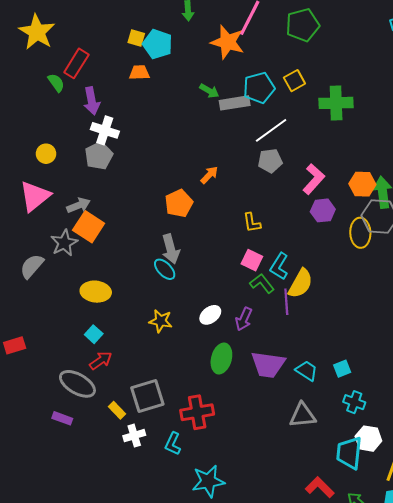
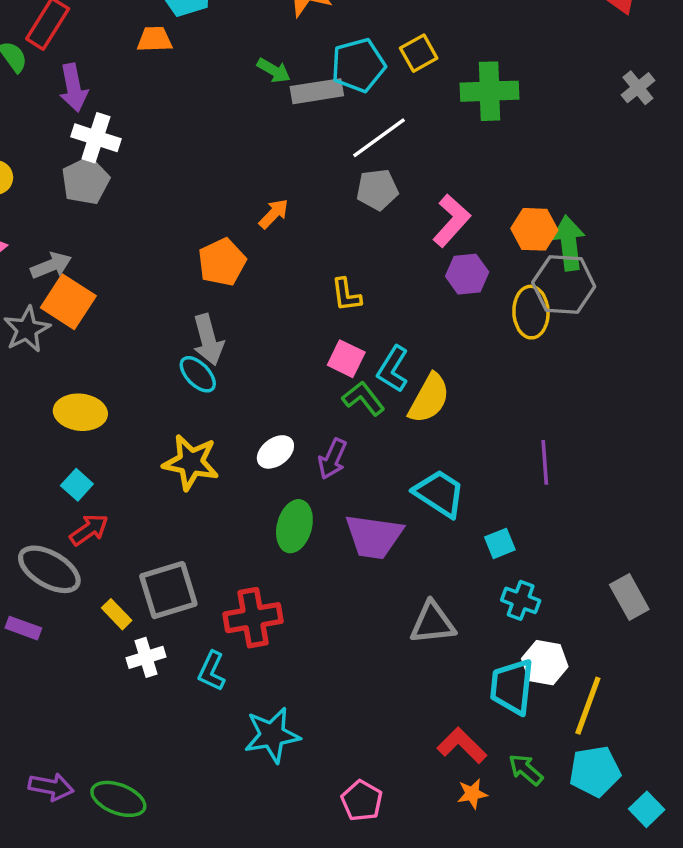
purple line: (286, 302) -> (545, 462), moved
yellow star: (161, 321) -> (191, 462), size x1.4
cyan trapezoid: (307, 371) -> (439, 493), moved, size x1.4

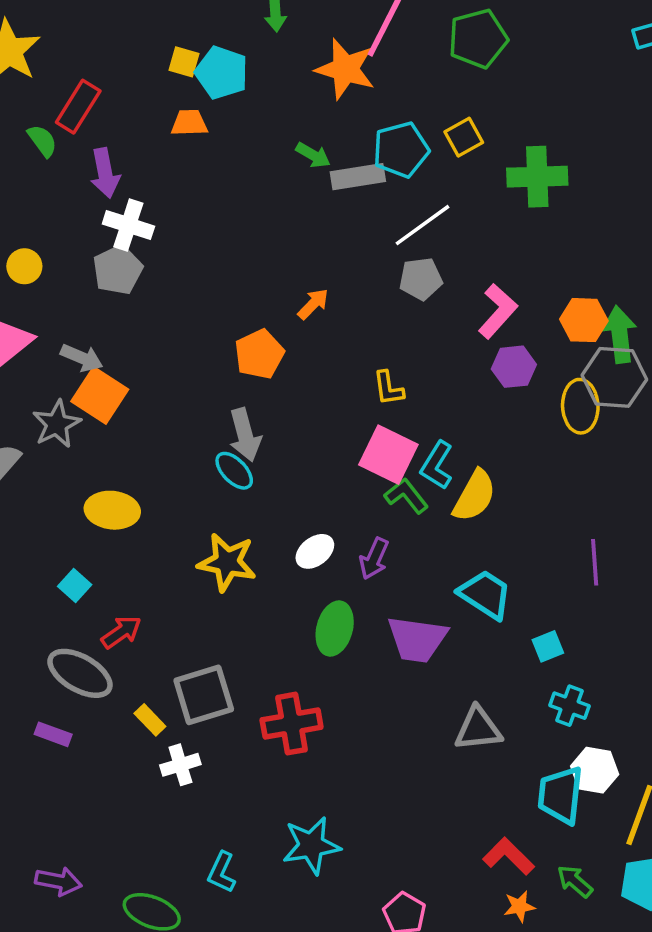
gray arrow: (51, 266) -> (82, 358), turned 45
pink square: (346, 359) -> (388, 455), size x1.5
cyan square: (77, 485) -> (75, 585), moved
cyan L-shape: (212, 671) -> (222, 872), moved
purple arrow: (51, 787) -> (58, 881), moved

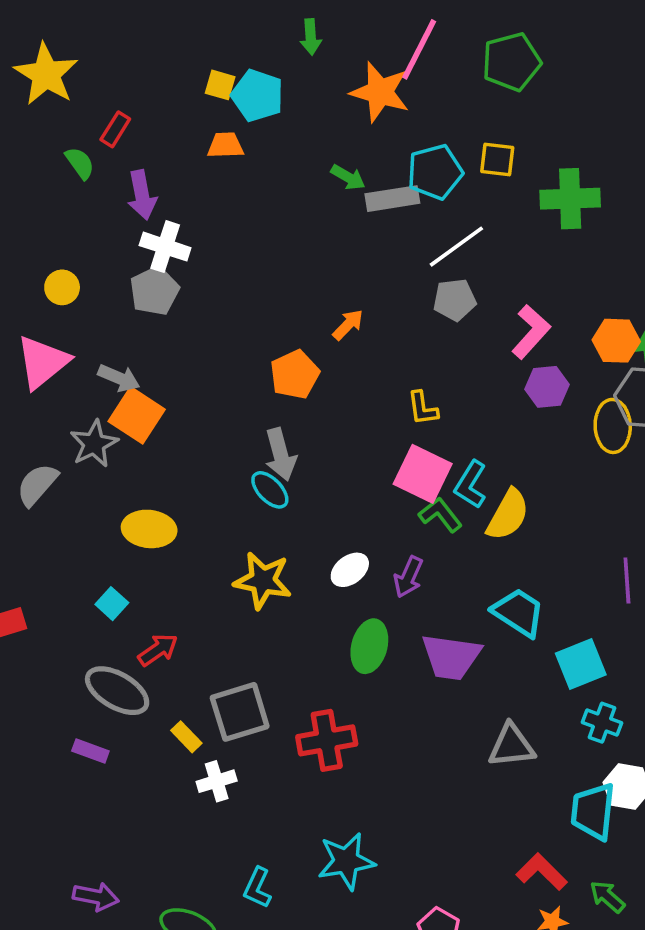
red rectangle: (78, 107) -> (115, 129), size x0.7
yellow square: (464, 137) -> (497, 159), turned 36
cyan square: (548, 646) -> (581, 664), size x1.6

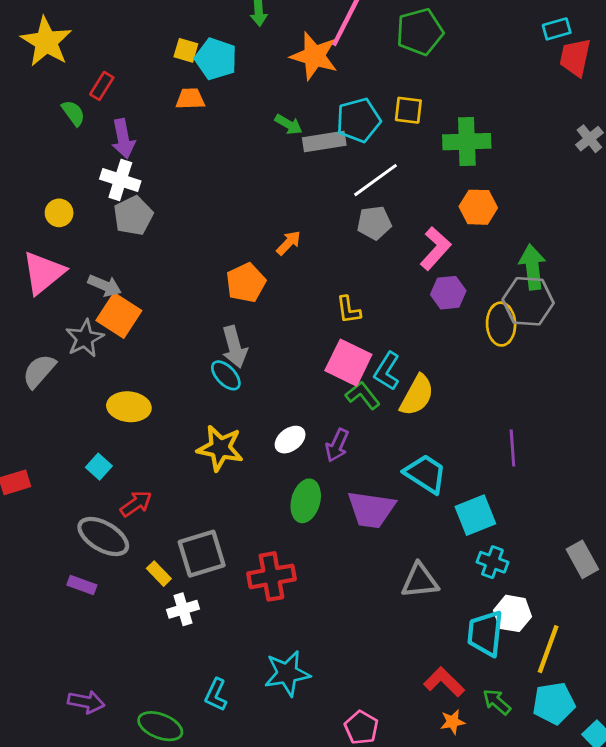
white cross: (165, 247) -> (120, 180), moved
orange hexagon: (616, 341) -> (478, 207), moved

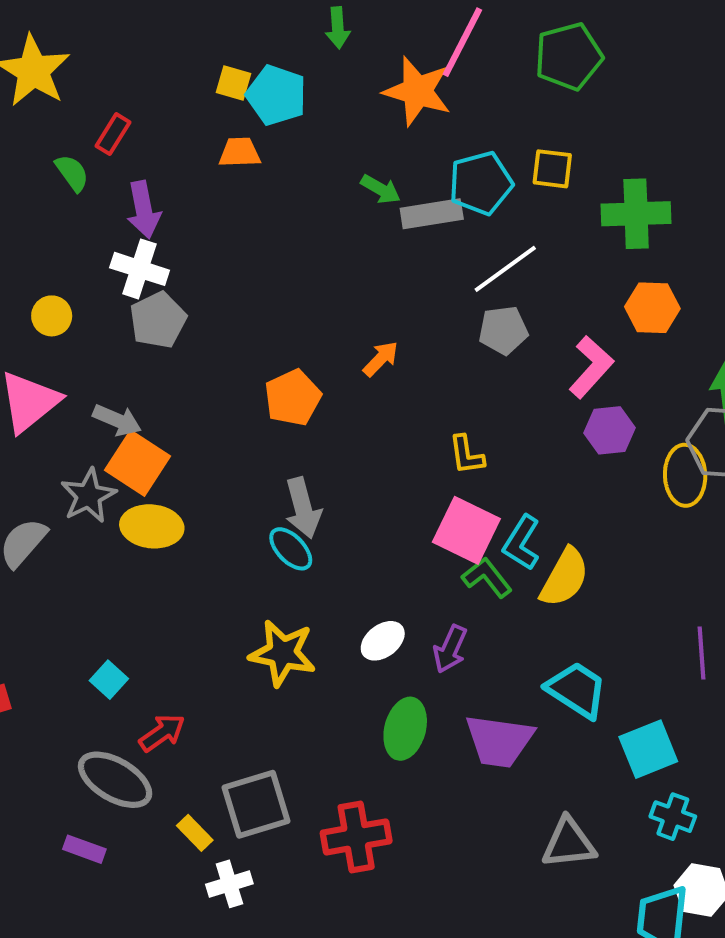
orange pentagon: (246, 283) -> (293, 398), moved
yellow ellipse: (129, 407) -> (152, 526), moved

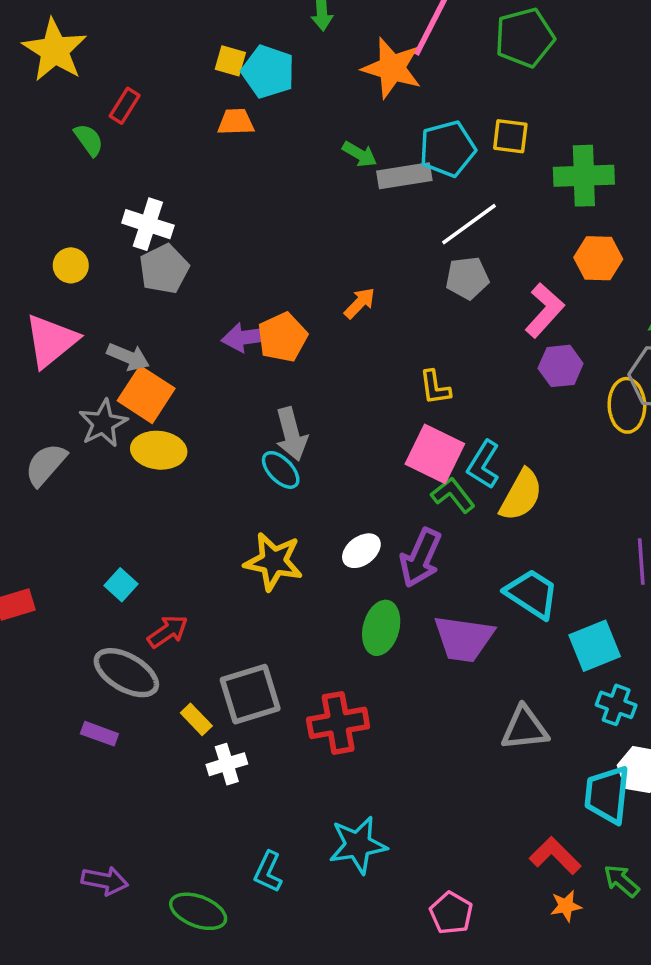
purple arrow: (144, 210) -> (247, 337), moved, turned 93
purple arrow: (450, 649) -> (421, 558), size x1.4

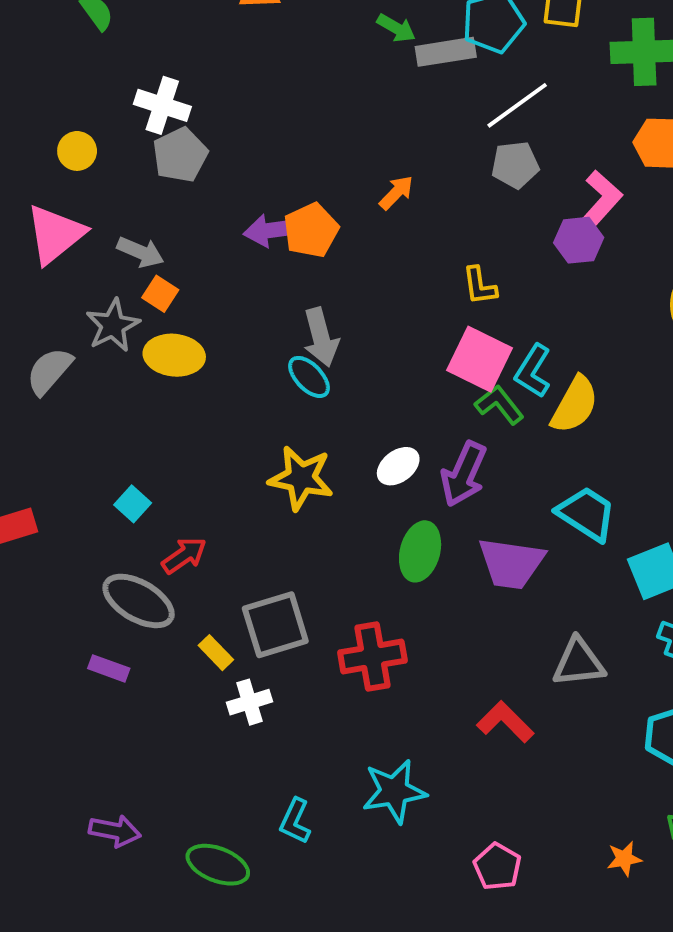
purple hexagon: (561, 366) -> (579, 240), moved
orange square: (146, 395) -> (160, 294), size x0.6
red L-shape: (555, 856) -> (505, 722), moved

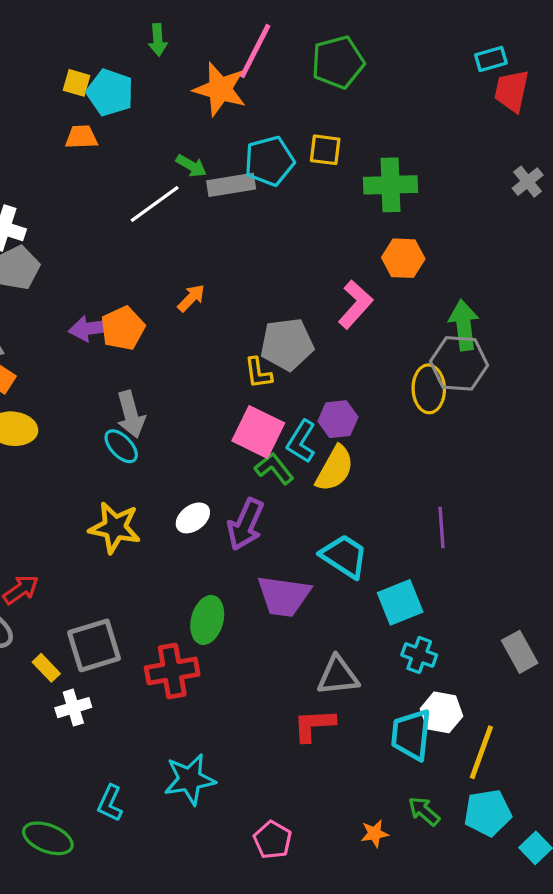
white line: (517, 105) -> (155, 204), moved
gray pentagon: (515, 165) -> (287, 344), moved, size x1.4
purple hexagon: (579, 240) -> (338, 419), moved
green ellipse: (420, 551) -> (207, 620), moved
red L-shape: (505, 722) -> (314, 725), moved, turned -48

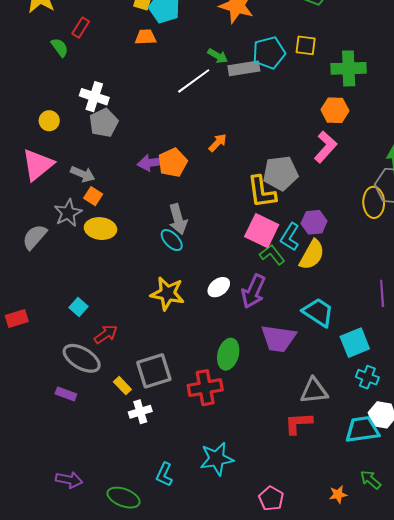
orange hexagon: (403, 258) -> (335, 110), moved
yellow L-shape: (258, 373) -> (262, 192), size x1.6
cyan trapezoid: (411, 735) -> (362, 430), turned 76

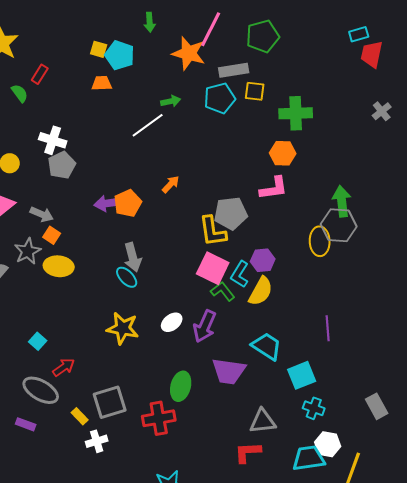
green arrow: (218, 56) -> (171, 101), turned -42
gray rectangle: (244, 68) -> (234, 70), moved
pink L-shape: (326, 147) -> (274, 188), turned 40

